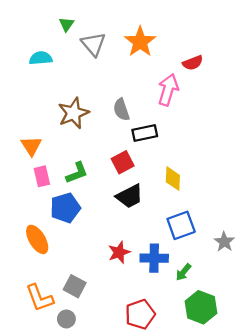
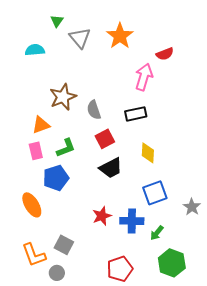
gray semicircle: (121, 110) -> (94, 110), moved
black rectangle: (145, 133) -> (136, 114), moved
orange triangle: (31, 146) -> (41, 125), moved, turned 42

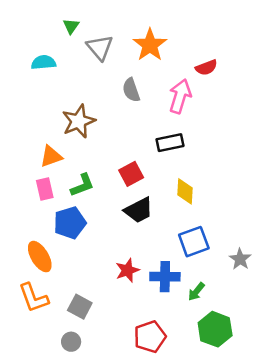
gray semicircle: (94, 110) -> (131, 90), moved
orange L-shape: (34, 255) -> (33, 298), moved

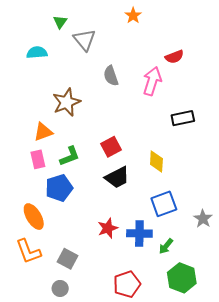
orange star: (150, 45) -> (133, 16), moved, size x0.6
black rectangle: (170, 143) -> (183, 118), moved

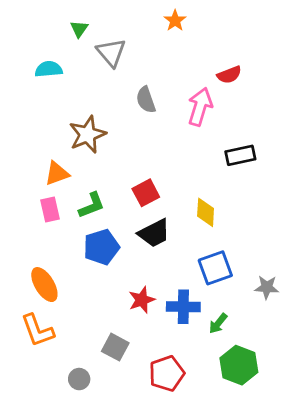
blue pentagon: (59, 188) -> (101, 247), moved
gray star: (203, 219) -> (267, 287), turned -30
gray square: (68, 259) -> (115, 347), moved

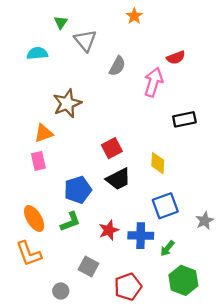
gray semicircle: (146, 100) -> (117, 66), moved, turned -132
green L-shape: (92, 205) -> (70, 222), moved
gray star: (267, 287) -> (205, 221), turned -30

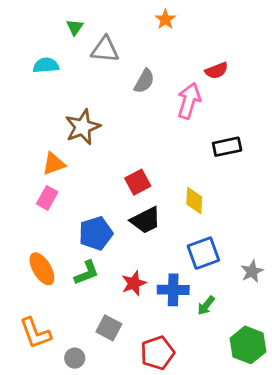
gray triangle: (85, 41) -> (105, 50), turned -45
pink rectangle: (38, 161) -> (47, 198), turned 42
orange L-shape: (29, 254) -> (35, 333), moved
green hexagon: (183, 280) -> (248, 345), moved

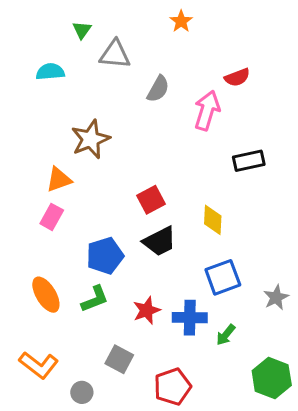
orange L-shape: (35, 333) -> (39, 365), turned -32

